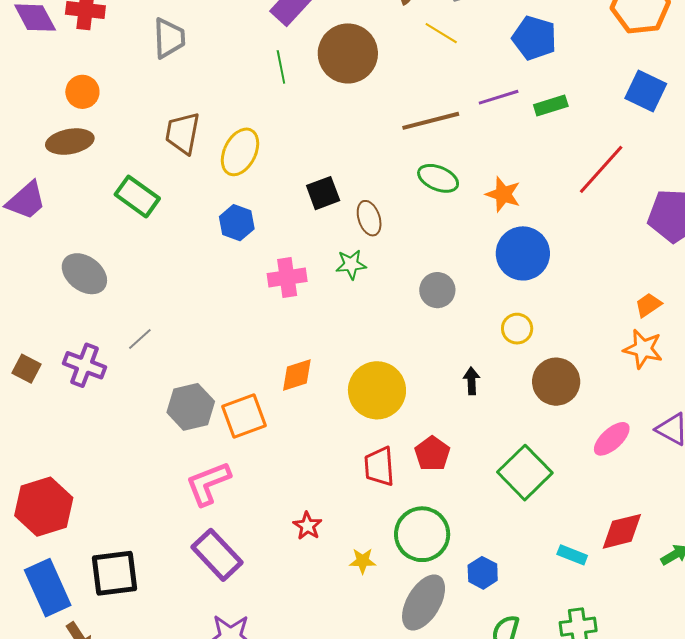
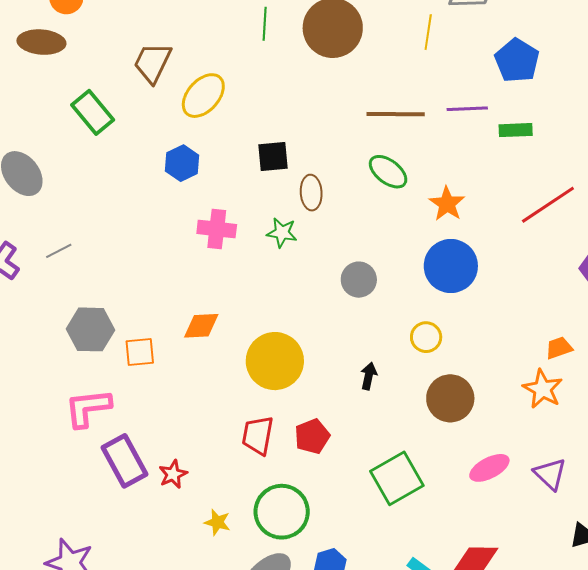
yellow line: (441, 33) -> (428, 32), turned 52
orange square: (244, 416) -> (140, 352), size x0.7
purple rectangle: (217, 555) -> (124, 461), moved

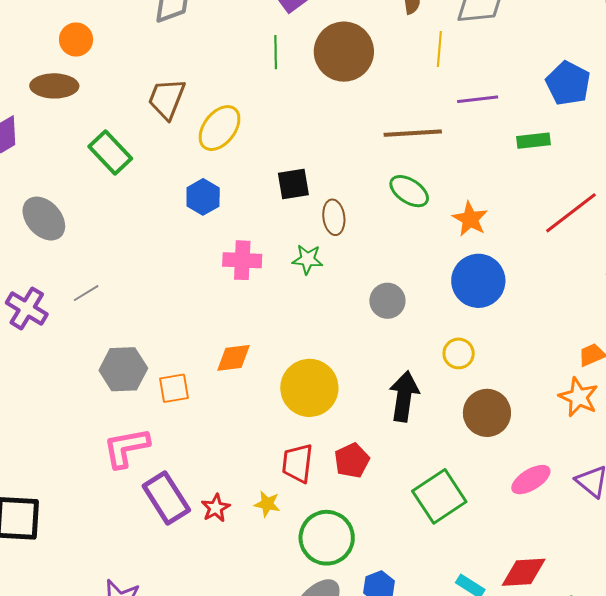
blue pentagon: (517, 61) -> (568, 83), moved
purple line: (467, 109) -> (478, 99), moved
black arrow: (369, 376) -> (404, 396), size x1.8
yellow star: (217, 522) -> (267, 504), moved

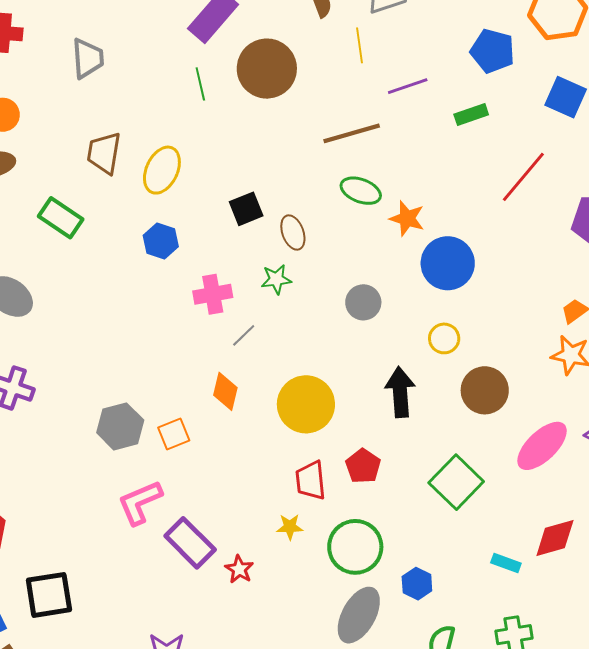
orange star: (470, 219) -> (407, 218), moved
gray line: (86, 293) -> (244, 335), moved
orange diamond: (234, 358) -> (225, 391), turned -57
pink ellipse: (531, 480) -> (542, 446), size x1.4
red star: (216, 508) -> (239, 569), moved

